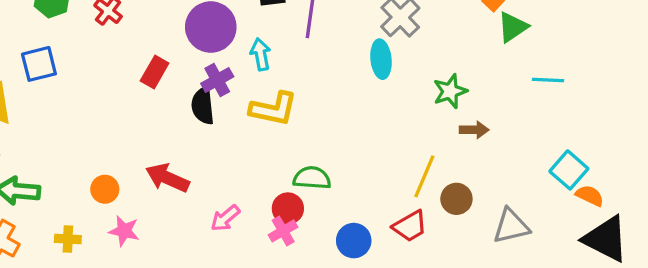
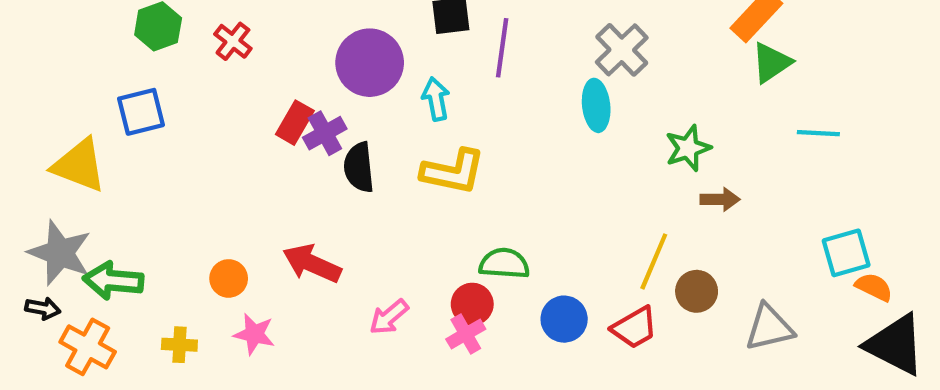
purple cross: (217, 80) -> (325, 133), moved
cyan square: (569, 170) -> (846, 253), turned 33
blue circle: (354, 241) -> (564, 319), moved

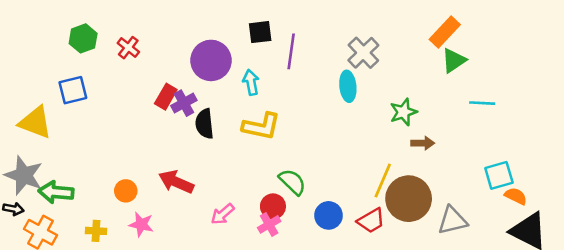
green semicircle: (504, 264) -> (292, 182), turned 40
brown circle: (697, 291) -> (409, 199), size x1.8

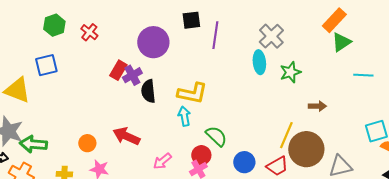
cyan arrow: (251, 82) -> (184, 116), moved
green star: (403, 112) -> (290, 72), moved

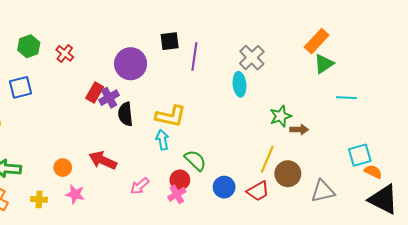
green star: (290, 72) -> (281, 116), moved
brown circle: (306, 149) -> (288, 174), size x0.7

